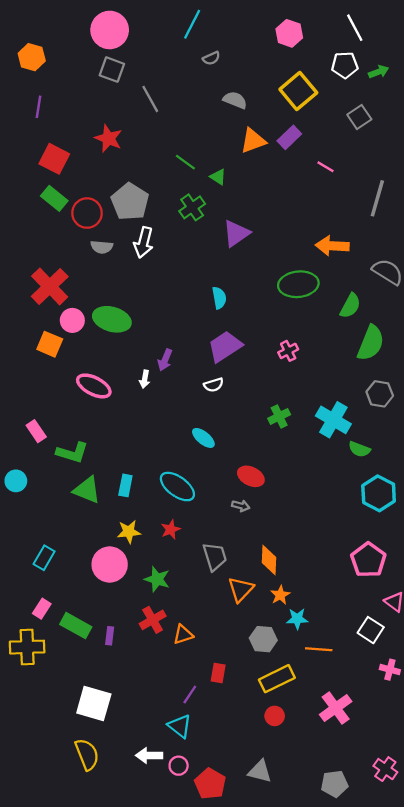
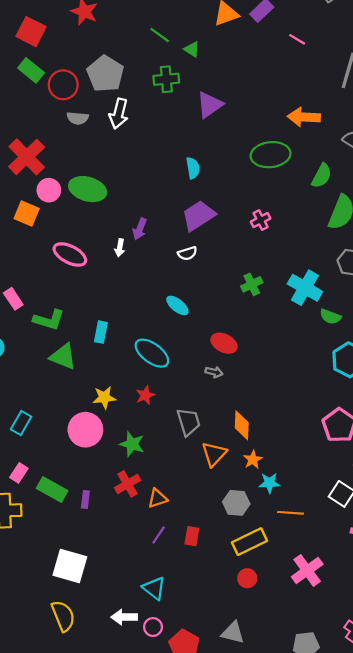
green cross: (192, 207) -> (166, 79), turned 30
cyan rectangle: (125, 485) -> (101, 332), moved
purple line: (190, 694) -> (159, 535), moved

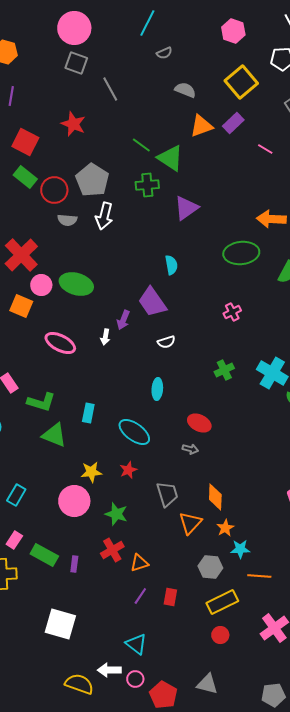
green triangle: (192, 49) -> (170, 158), size x1.8
purple trapezoid: (198, 216) -> (152, 302), moved, turned -92
cyan ellipse: (177, 305) -> (157, 389), turned 55
yellow semicircle: (63, 616) -> (79, 684), moved, turned -48

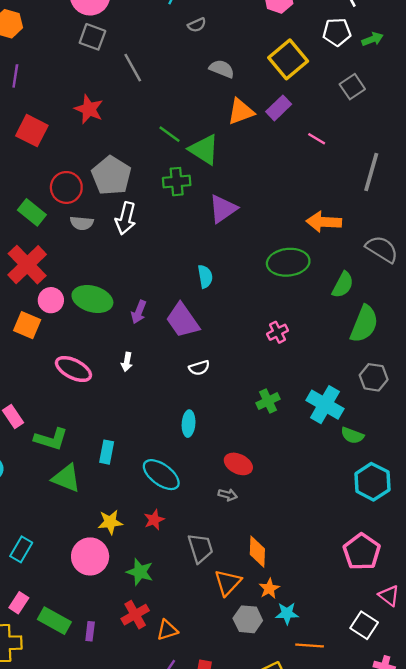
green rectangle: (25, 177) -> (32, 212), moved
purple arrow: (123, 320) -> (139, 312), moved
gray hexagon: (210, 567) -> (248, 619), moved

